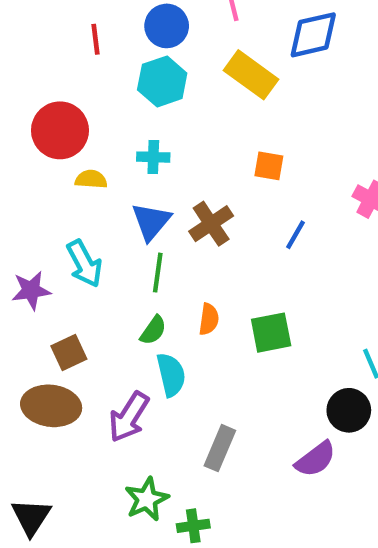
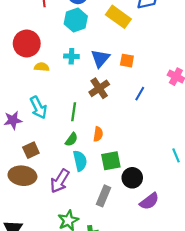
blue triangle: (151, 221) -> (100, 58), moved
green square: (271, 333) -> (111, 161), moved
black circle: (349, 410) -> (132, 178), moved

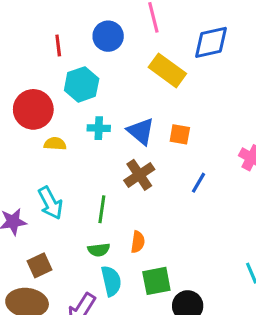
cyan hexagon: (76, 20) -> (82, 84), moved
blue triangle: (100, 58) -> (141, 131), turned -30
green semicircle: (71, 139) -> (99, 250), turned 48

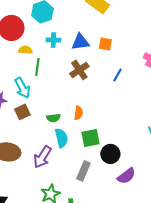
blue triangle: (141, 131) -> (80, 42), turned -48
green line: (102, 209) -> (37, 67), moved
brown square: (39, 265) -> (22, 112), moved

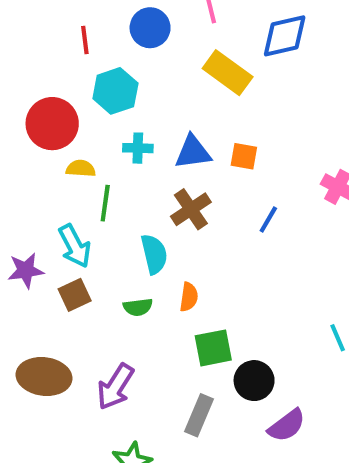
cyan semicircle: (61, 138) -> (154, 254), moved

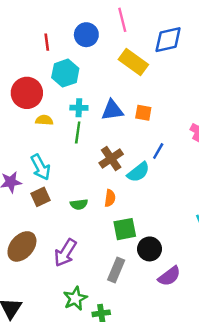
green line: (105, 203) -> (78, 133), moved
brown cross: (191, 209) -> (111, 159), moved
cyan semicircle: (154, 254) -> (138, 172), moved, turned 65
brown ellipse: (44, 376) -> (22, 246), turned -56

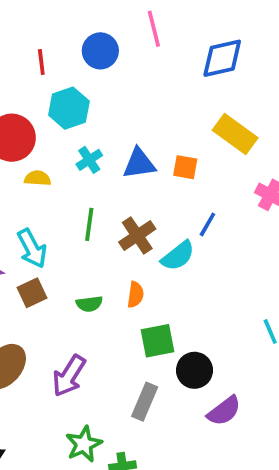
yellow rectangle: (133, 62) -> (235, 134), moved
cyan cross: (79, 108) -> (89, 160), turned -35
green line: (78, 133) -> (89, 224), moved

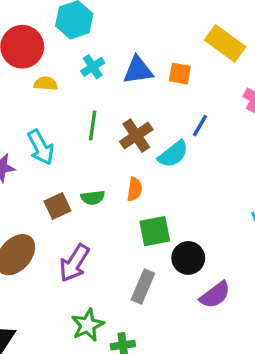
brown square: (32, 293) -> (57, 206), moved

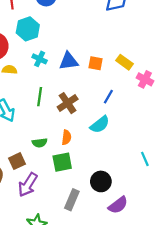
yellow rectangle: (225, 43) -> (125, 62), moved, size x0.7
cyan cross: (93, 67) -> (40, 59), turned -32
cyan semicircle: (173, 154) -> (100, 125), moved
brown square: (57, 206) -> (17, 161), moved
green square: (155, 231) -> (62, 162), moved

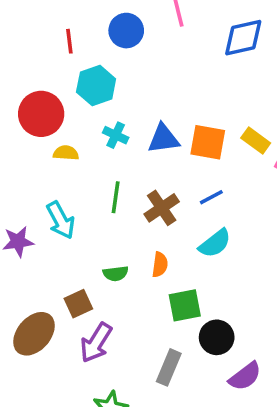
orange square: (95, 63) -> (208, 142), size x1.5
blue line: (108, 97) -> (211, 197), moved, turned 32
green square: (62, 162) -> (185, 305), moved

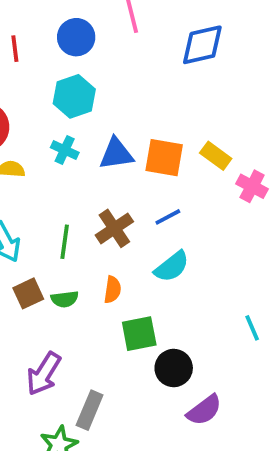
cyan hexagon: (96, 86) -> (74, 96), moved
green line: (116, 197) -> (65, 242), moved
brown square: (78, 304) -> (28, 293), moved
gray rectangle: (169, 367) -> (90, 410), moved

